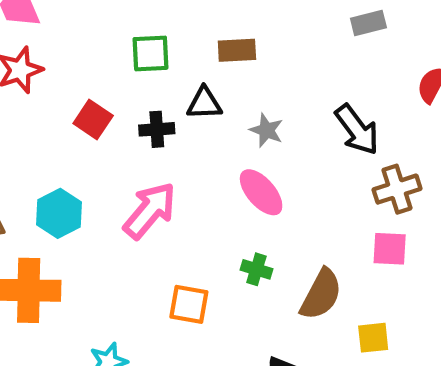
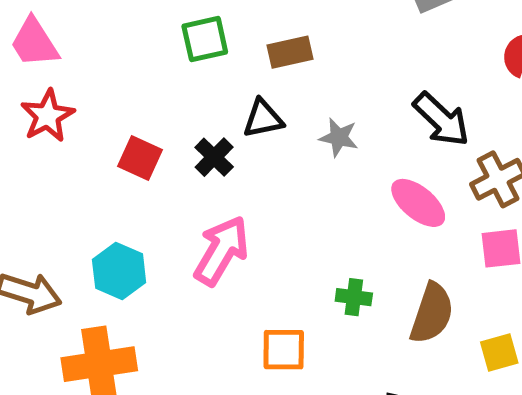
green square: (151, 53) -> (205, 39), moved
black cross: (157, 129) -> (214, 157), turned -32
pink ellipse: (261, 192) -> (418, 203), moved

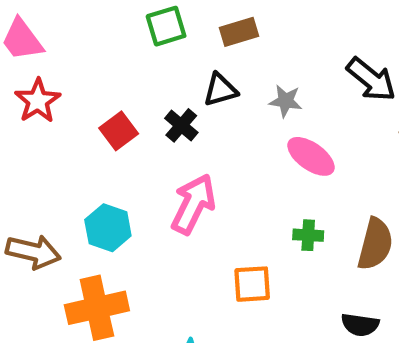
red square: (140, 158) -> (119, 131), turned 33
pink ellipse: (418, 203) -> (311, 156), moved

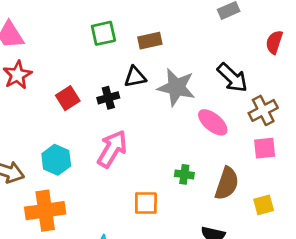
gray star: (286, 101) -> (176, 87), size x1.8
black cross: (181, 125) -> (108, 98), turned 30
pink ellipse: (311, 156) -> (213, 122), moved

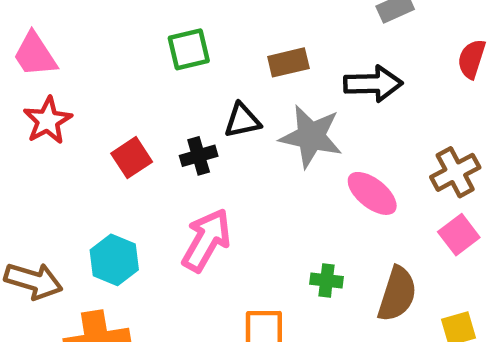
brown rectangle: (150, 41) -> (288, 62), moved
black arrow: (232, 78) -> (373, 84), moved, turned -44
pink square: (265, 148) -> (459, 235), turned -30

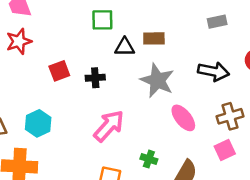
black arrow: (373, 84) -> (214, 71), moved
black triangle: (242, 120) -> (125, 47), moved
pink arrow: (206, 240) -> (109, 126), moved

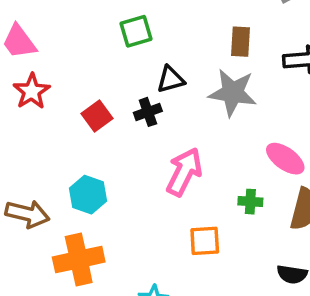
brown rectangle: (154, 38) -> (241, 42), moved, turned -70
black triangle: (125, 47) -> (171, 79), moved
pink ellipse: (183, 118) -> (285, 159), moved

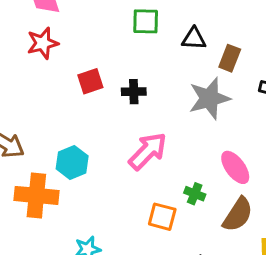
black triangle: (171, 79) -> (194, 39), moved
gray star: (233, 93) -> (209, 98), turned 30
cyan hexagon: (88, 195) -> (72, 162), moved
orange square: (205, 241) -> (162, 217), moved

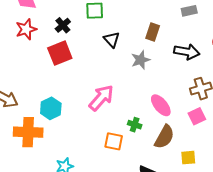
black triangle: (194, 39) -> (112, 40), moved, turned 48
red square: (90, 81) -> (60, 53), size x1.4
black cross: (134, 92) -> (63, 25), moved, turned -35
gray star: (209, 98) -> (141, 60), size x0.7

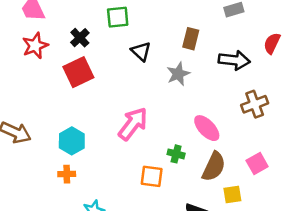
pink square: (197, 116) -> (257, 163), moved
orange cross: (28, 132) -> (67, 174), moved, size x0.5
yellow square: (188, 158) -> (232, 195), moved

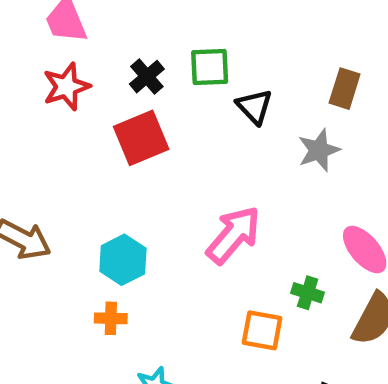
green square: (118, 17) -> (210, 67), moved

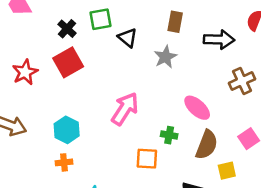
red star: (66, 87) -> (25, 72), moved

